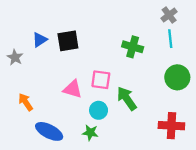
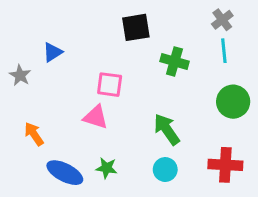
black square: (68, 41) -> (136, 27), moved
pink square: (101, 80) -> (110, 85), moved
cyan circle: (99, 110) -> (165, 170), moved
green star: (90, 133) -> (107, 168), moved

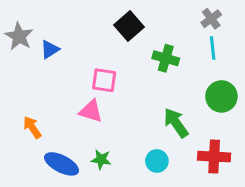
black square: (136, 27) -> (129, 26), turned -32
gray star: (20, 75) -> (19, 36), moved, size x1.4
green arrow: (167, 129) -> (176, 123), moved

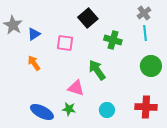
pink square: (104, 80) -> (65, 43), moved
pink triangle: (91, 111) -> (76, 88), moved
green arrow: (176, 123) -> (97, 70), moved
orange arrow: (32, 127) -> (34, 63), moved

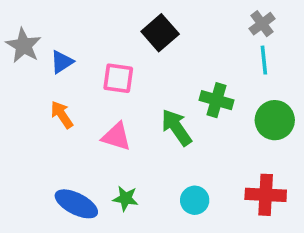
green cross: (113, 40) -> (217, 100), moved
pink triangle: (76, 88) -> (116, 137), moved

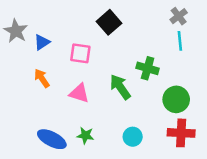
green circle: (275, 120) -> (176, 99), moved

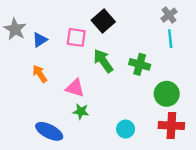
pink square: (80, 53) -> (76, 37), moved
green arrow: (120, 87) -> (103, 61), moved
green star: (85, 135) -> (81, 111), moved

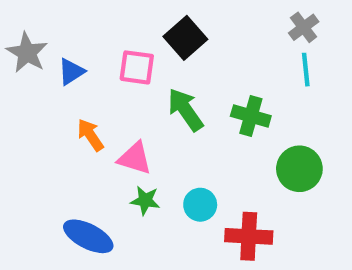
orange arrow: (40, 74) -> (90, 135), moved
red cross: (171, 126) -> (249, 236), moved
cyan circle: (126, 129) -> (200, 205), moved

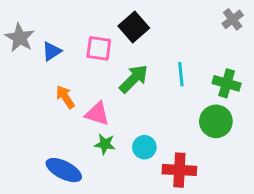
gray cross: (304, 27) -> (233, 19), moved
cyan line: (306, 70) -> (181, 74), moved
green arrow: (185, 110) -> (134, 79), turned 80
green cross: (251, 116) -> (227, 83), moved

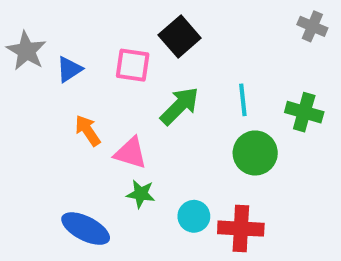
gray cross: (233, 19) -> (312, 26), turned -30
green circle: (216, 121) -> (255, 153), moved
cyan circle: (144, 147) -> (194, 216), moved

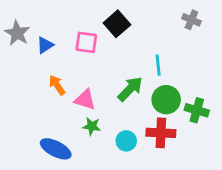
gray cross: (312, 26) -> (191, 20), moved
green arrow: (180, 106) -> (130, 89), moved
green cross: (304, 112) -> (197, 110), moved
red cross: (241, 229) -> (161, 133), moved

